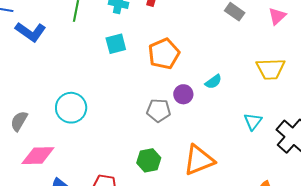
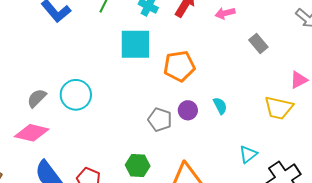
pink triangle: (277, 16) -> (299, 80), moved
cyan square: (116, 44) -> (135, 44), size x1.6
cyan semicircle: (213, 82) -> (220, 106), turned -96
gray semicircle: (19, 121) -> (37, 98), moved

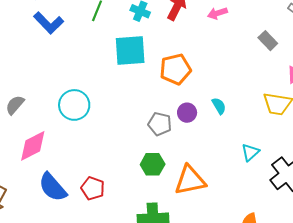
gray rectangle: (258, 43) -> (268, 41), moved
gray semicircle: (37, 98) -> (15, 105), moved
pink diamond: (32, 133) -> (33, 146), turned -36
green hexagon: (138, 165) -> (153, 164), moved

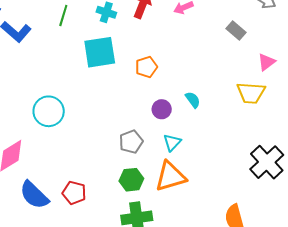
orange pentagon: (175, 69) -> (146, 67), size x0.7
gray pentagon: (160, 124) -> (131, 142), moved, turned -30
cyan triangle: (250, 152) -> (172, 142), moved
green hexagon: (153, 164) -> (131, 180), moved

